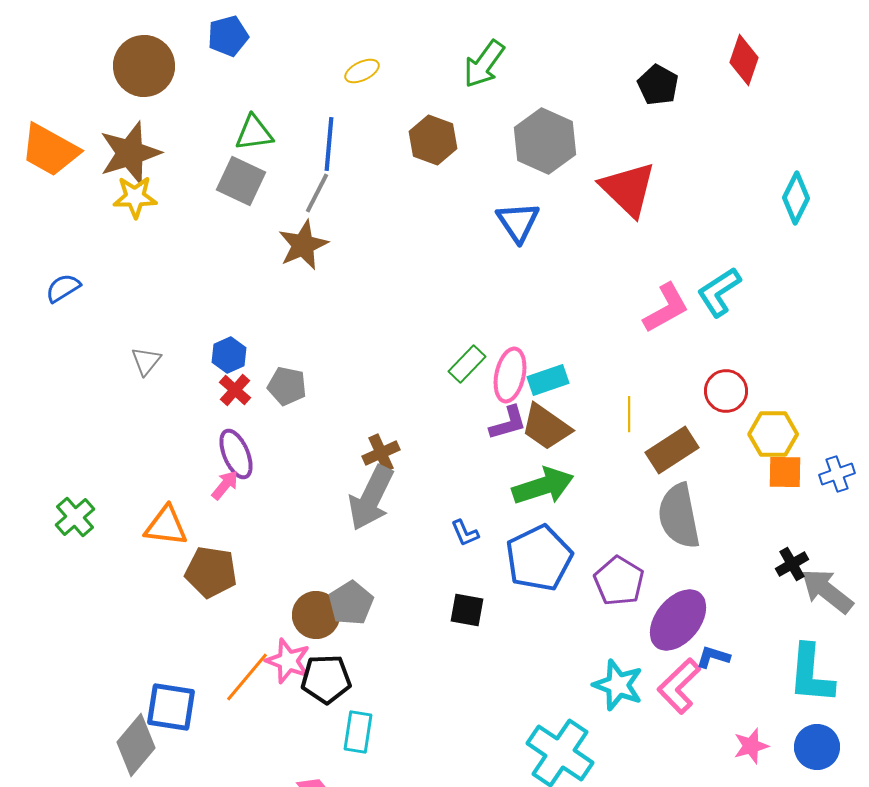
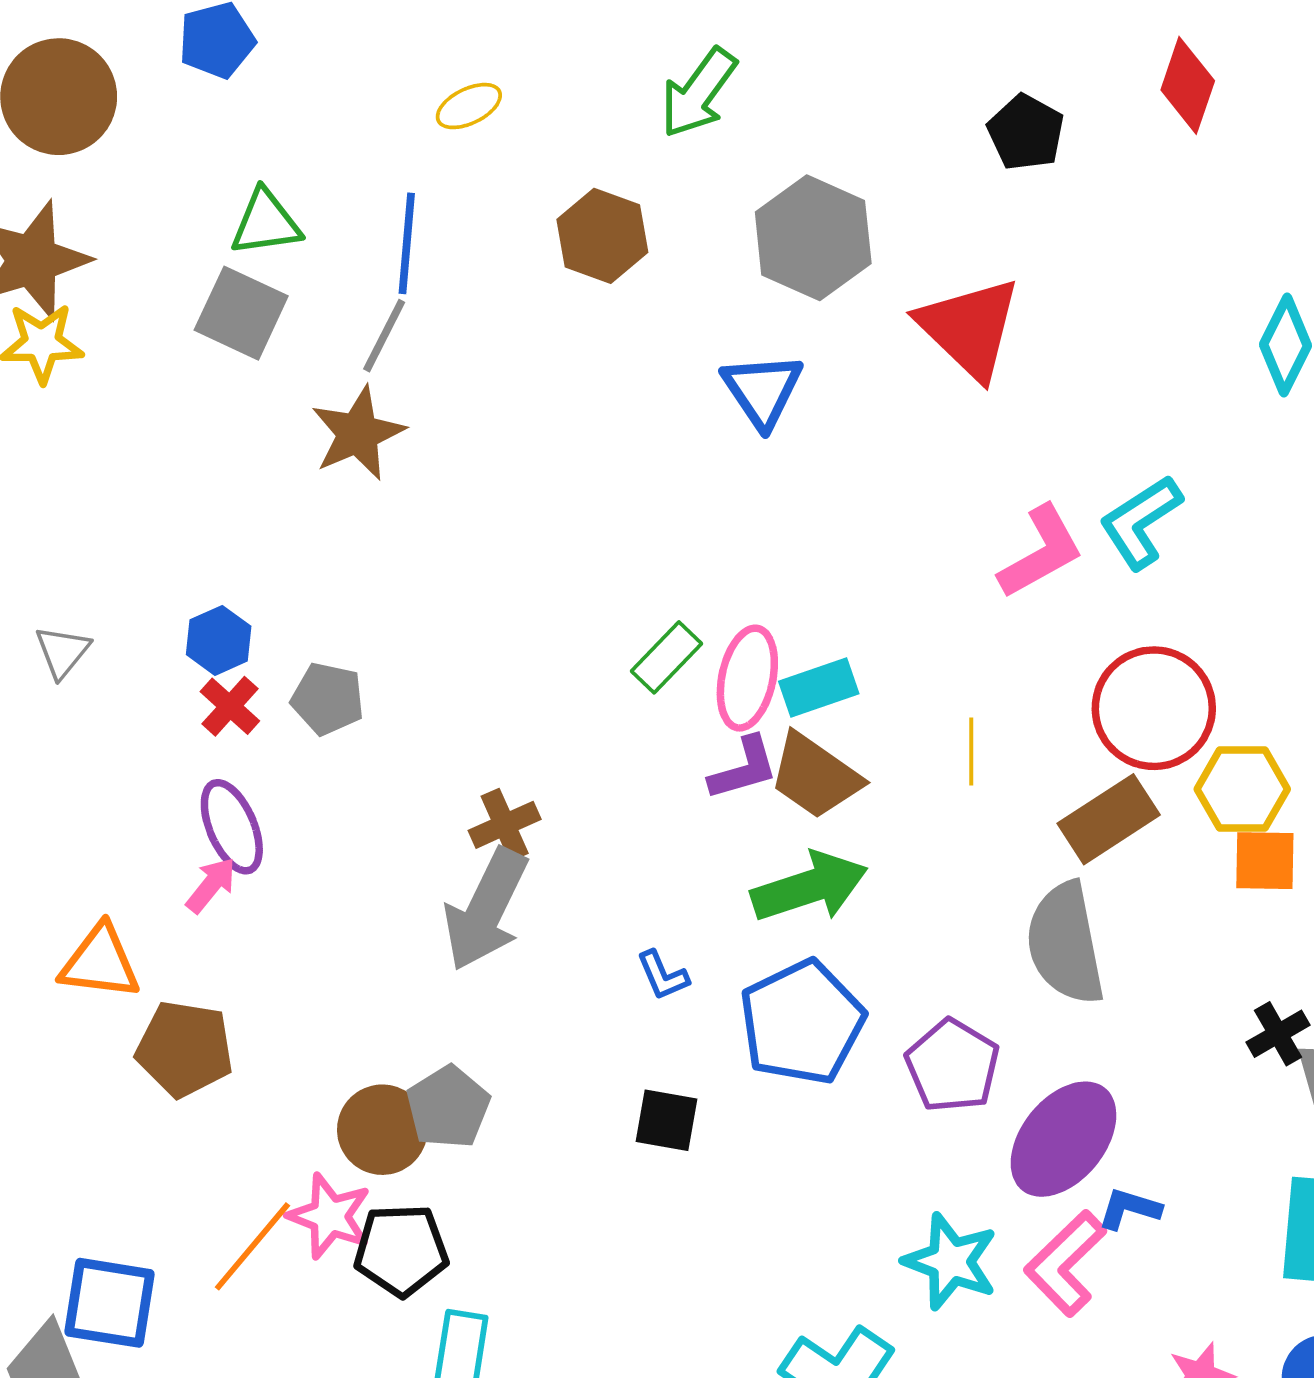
red circle: (726, 391) -> (1154, 708), size x1.5
brown rectangle: (672, 450) -> (1109, 819), moved

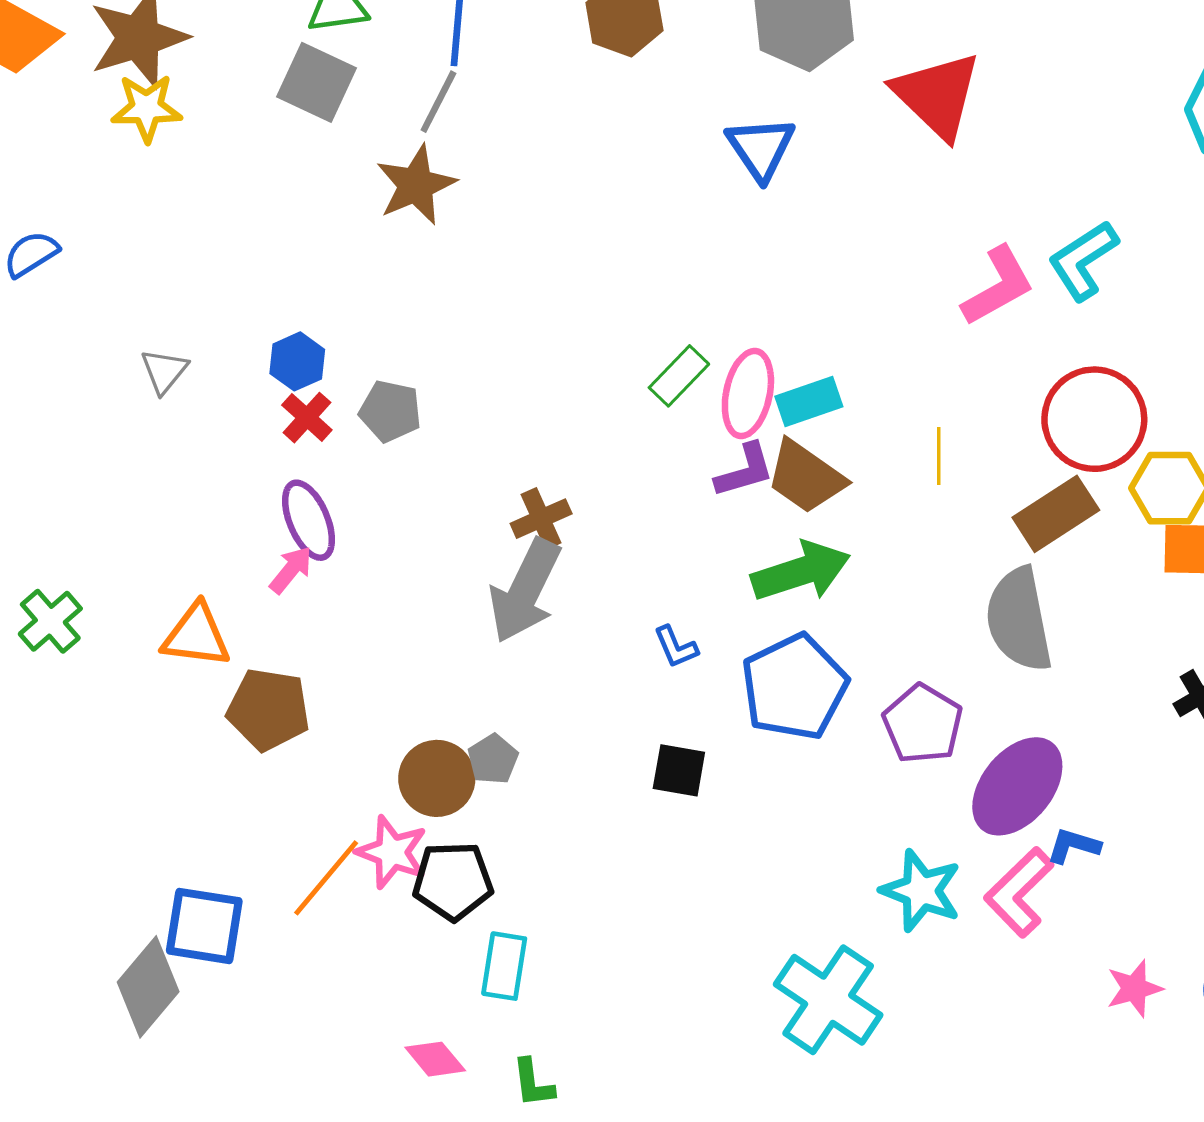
gray pentagon: (448, 1107) -> (493, 759), size x0.7

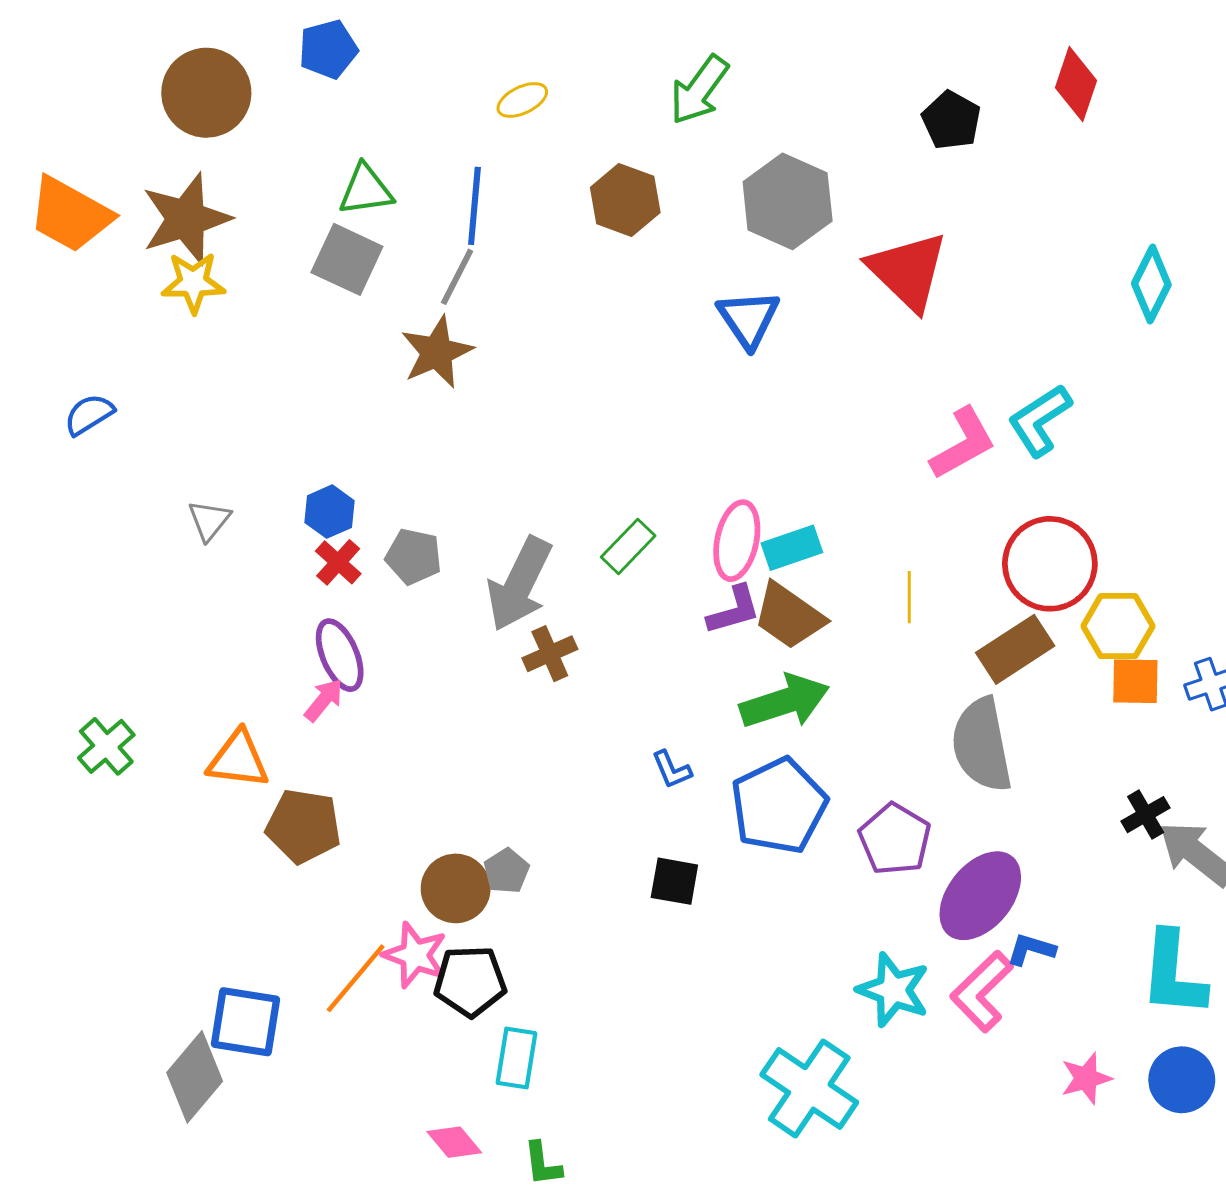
green rectangle: (679, 376) -> (628, 546), moved
gray arrow: (525, 591) -> (519, 584), moved

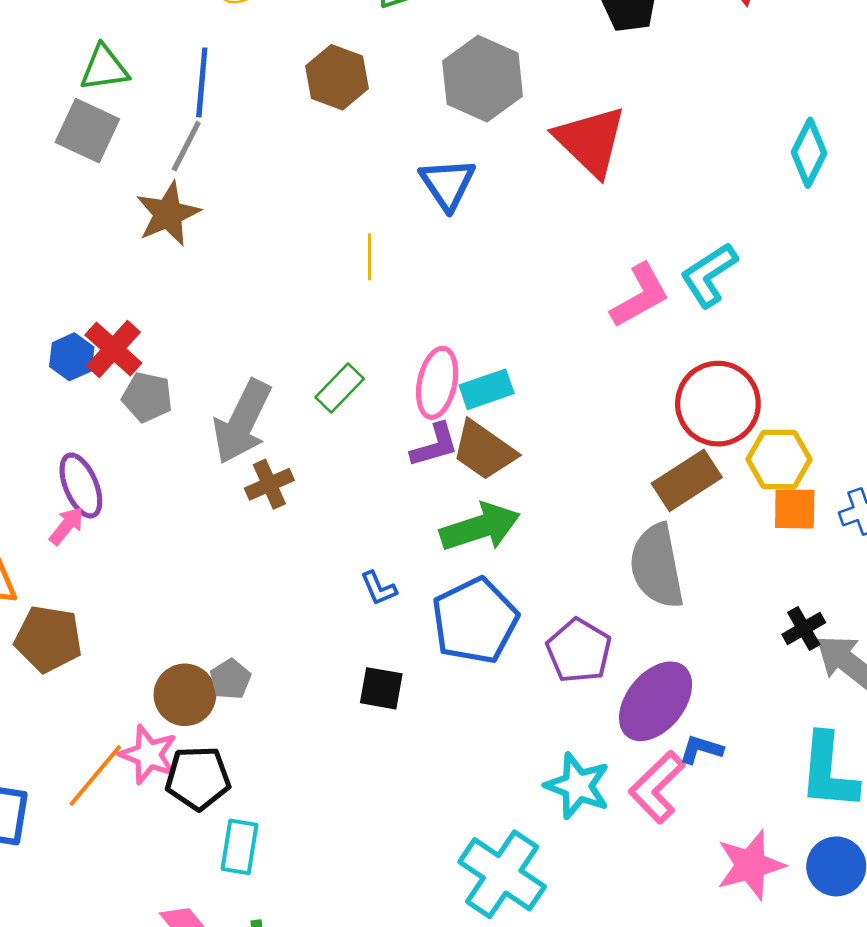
red cross: (338, 562) -> (113, 349), moved, size x1.4
yellow line: (909, 597) -> (370, 257), moved
pink star: (1086, 1078) -> (750, 865), size x1.5

